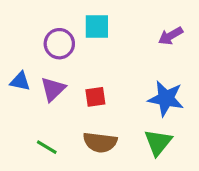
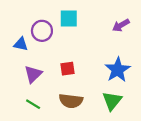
blue triangle: (20, 81) -> (21, 44), moved
purple triangle: (53, 89) -> (33, 74), moved
blue star: (166, 99) -> (118, 70), turned 30

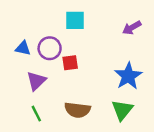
purple circle: (42, 31) -> (50, 48), moved
red square: (68, 69) -> (70, 63), moved
green line: (33, 104) -> (36, 114), turned 32

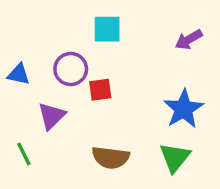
blue triangle: (23, 48) -> (19, 74), moved
green line: (36, 114) -> (24, 154), moved

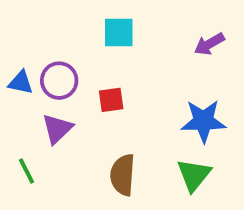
purple circle: (71, 69) -> (59, 81), moved
blue star: (183, 109) -> (204, 121), turned 30
brown semicircle: (111, 157) -> (123, 175), turned 87

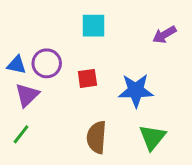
blue star: (204, 121) -> (136, 91), moved
purple triangle: (57, 129) -> (27, 95), moved
green line: (26, 171) -> (21, 134), turned 65

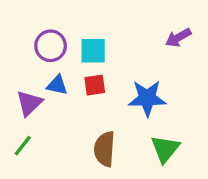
cyan square: (94, 26) -> (93, 51), moved
purple circle: (47, 63) -> (51, 46), moved
blue triangle: (17, 65) -> (57, 85), moved

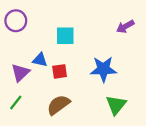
purple circle: (51, 46) -> (16, 21), moved
red square: (95, 85) -> (60, 71), moved
brown semicircle: (105, 149) -> (58, 105), moved, turned 50

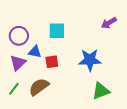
purple circle: (16, 21) -> (19, 36), moved
brown semicircle: (58, 105) -> (39, 87), moved
green triangle: (116, 105) -> (101, 91), turned 30

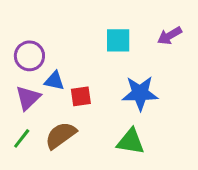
cyan square: (57, 31) -> (118, 40), moved
green triangle: (101, 91) -> (131, 142), moved, turned 30

